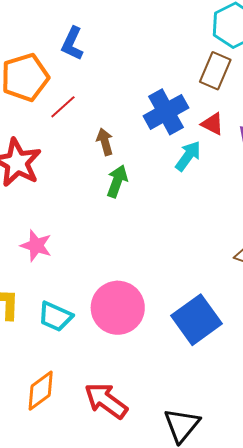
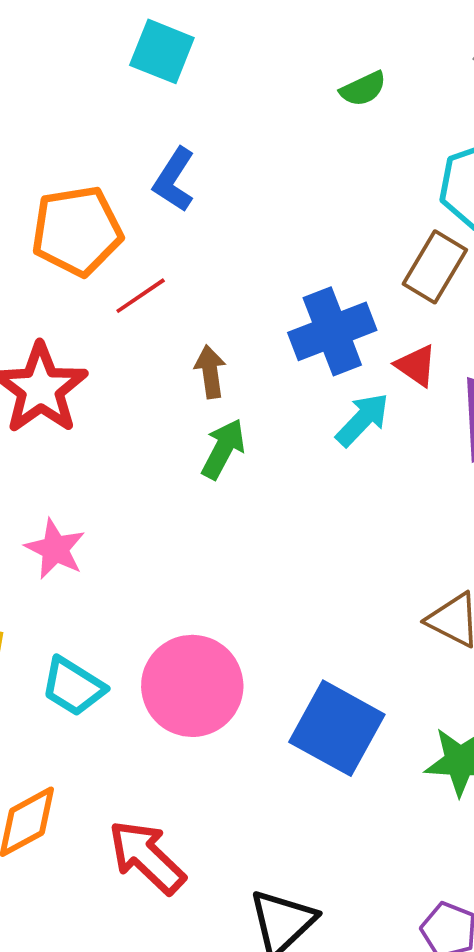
blue square: (197, 320) -> (337, 728), turned -33

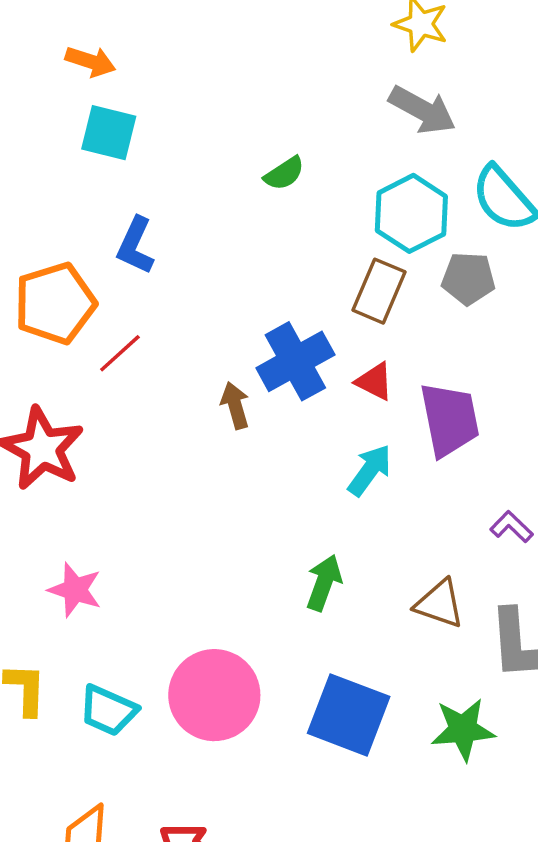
green semicircle: (363, 89) -> (284, 173), moved
brown arrow: (210, 372) -> (235, 405), moved
cyan arrow: (362, 420) -> (370, 470), moved
green arrow: (223, 449) -> (324, 583), moved

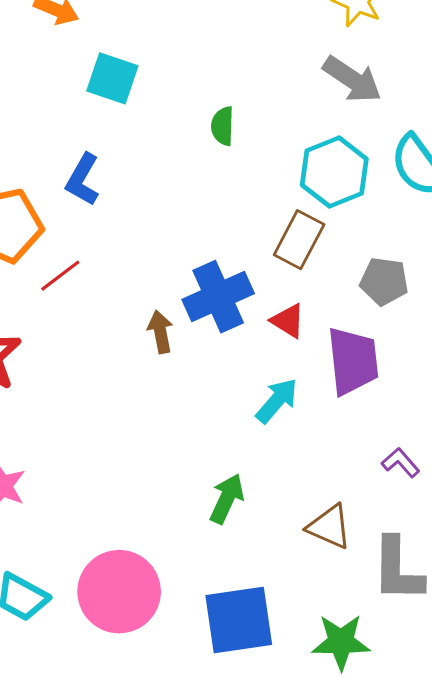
cyan square: (109, 133) -> (112, 78), moved
green semicircle: (284, 173) -> (223, 126), turned 120
gray pentagon: (468, 278) -> (384, 281), moved
blue square: (349, 715) -> (239, 620), turned -34

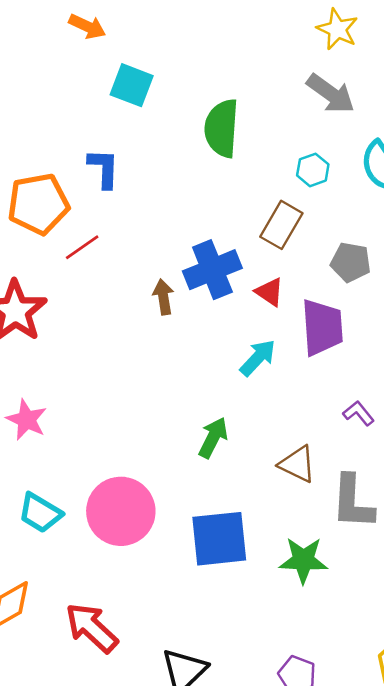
green semicircle: (223, 126) -> (222, 128), size x1.8
cyan hexagon: (334, 172) -> (313, 170), size x0.6
blue L-shape: (83, 180) -> (104, 168), turned 150

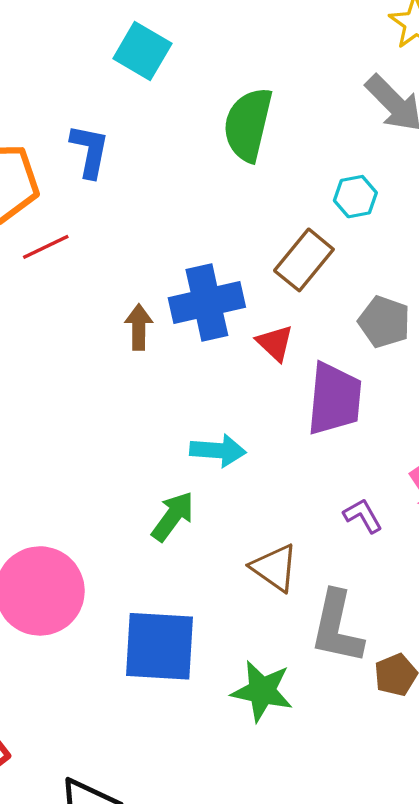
cyan arrow: (258, 358) -> (218, 451), moved, turned 42

